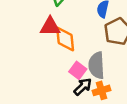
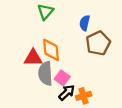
red triangle: (50, 26) -> (33, 58), moved
gray semicircle: (96, 65) -> (45, 73), moved

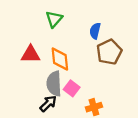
red triangle: (33, 58) -> (31, 54), moved
black arrow: (67, 93) -> (48, 104), moved

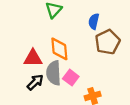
red triangle: (31, 54) -> (33, 58), moved
black arrow: (48, 104) -> (35, 82), moved

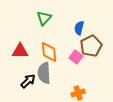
red triangle: (33, 58) -> (20, 51), moved
pink square: (71, 78) -> (76, 57), moved

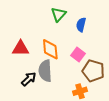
green triangle: (44, 18) -> (58, 14), moved
brown pentagon: (91, 46) -> (93, 71), moved, turned -30

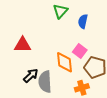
orange diamond: (50, 49) -> (64, 62), moved
gray semicircle: (45, 71) -> (45, 82), moved

